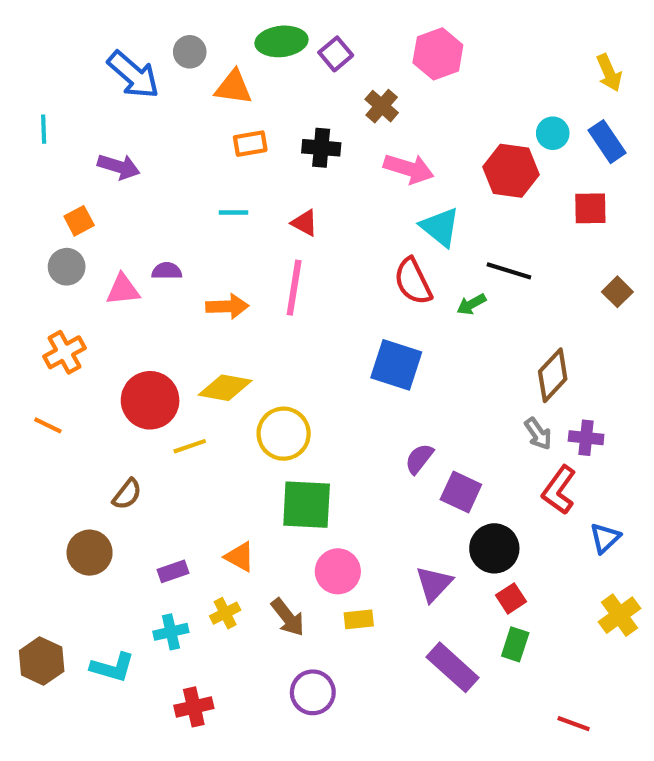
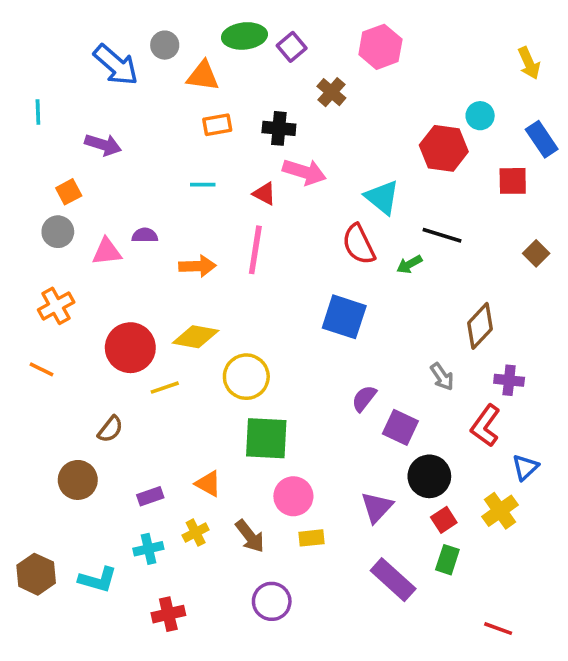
blue rectangle: (607, 142) -> (542, 139), moved
pink arrow: (409, 169) -> (304, 172), moved
gray arrow: (538, 434) -> (442, 377), moved
yellow cross: (619, 615) -> (500, 511), moved

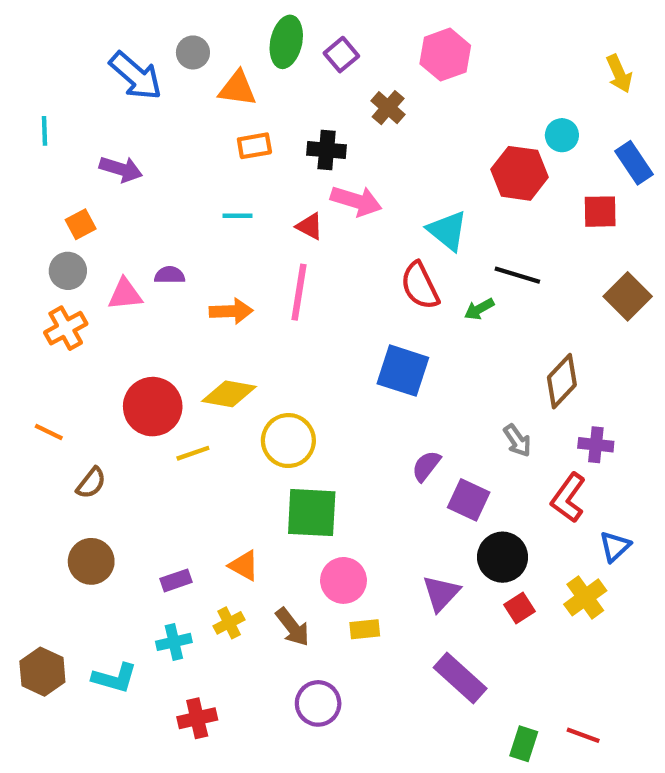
green ellipse: (244, 36) -> (286, 42), turned -72
brown square: (536, 253) -> (628, 296), size x1.5
orange cross: (56, 306) -> (66, 328), moved
brown semicircle: (110, 429) -> (91, 483), moved
green rectangle: (447, 560) -> (524, 744), moved

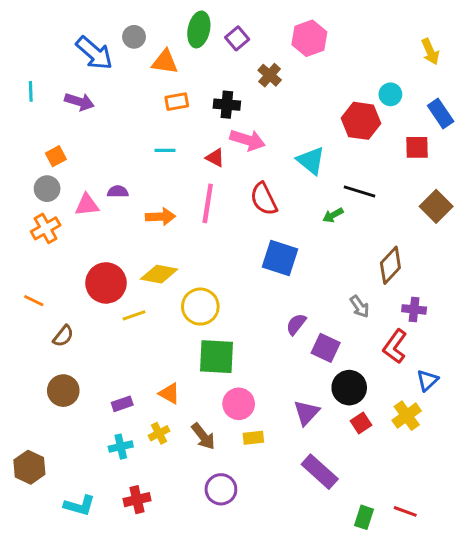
purple arrow: (121, 169) -> (79, 102), moved
red semicircle: (420, 286) -> (264, 199), moved
cyan L-shape: (115, 678) -> (79, 506), moved

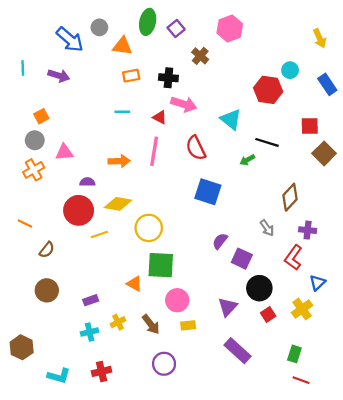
red square: (417, 147) -> (310, 126), moved
purple semicircle: (118, 192) -> (87, 182), moved
orange triangle: (169, 394) -> (134, 284), moved
green rectangle: (364, 517) -> (294, 354), moved

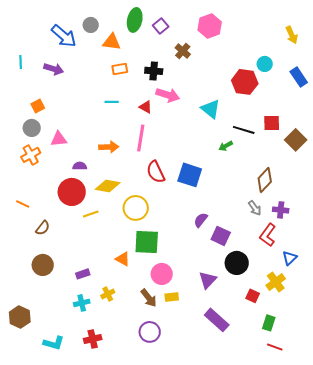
red square: (310, 126) -> (272, 123), moved
red semicircle: (196, 148) -> (156, 172), moved
gray arrow: (267, 228) -> (255, 208), moved
red square: (268, 314) -> (253, 296), moved, turned -32
brown arrow: (151, 324) -> (149, 298), moved

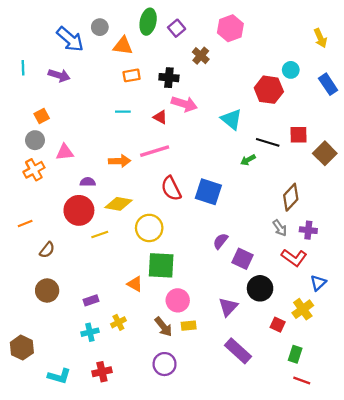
pink line: (141, 138) -> (155, 151), turned 64
orange line: (23, 204) -> (25, 224), turned -48
red L-shape: (268, 235) -> (294, 258), turned -90

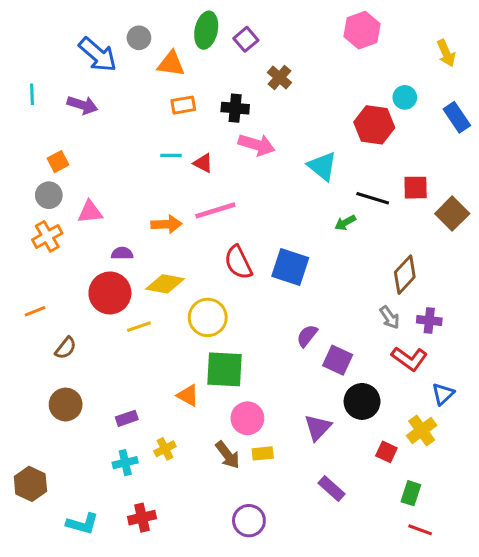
pink hexagon: (230, 28) -> (362, 30), moved
red triangle: (160, 117) -> (203, 163), moved
purple rectangle: (238, 351) -> (331, 489), size x0.7
purple circle: (165, 364) -> (249, 521), moved

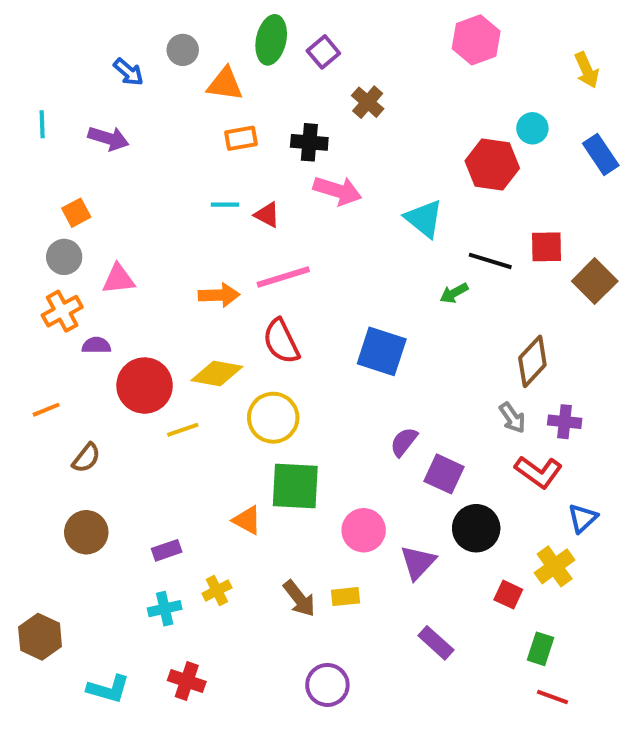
blue arrow: (98, 55) -> (128, 72), size x0.6
purple semicircle: (122, 253) -> (96, 345), moved
red semicircle: (238, 262) -> (281, 341), moved
pink circle: (247, 418) -> (364, 530), moved
red cross: (142, 518) -> (187, 681), turned 32

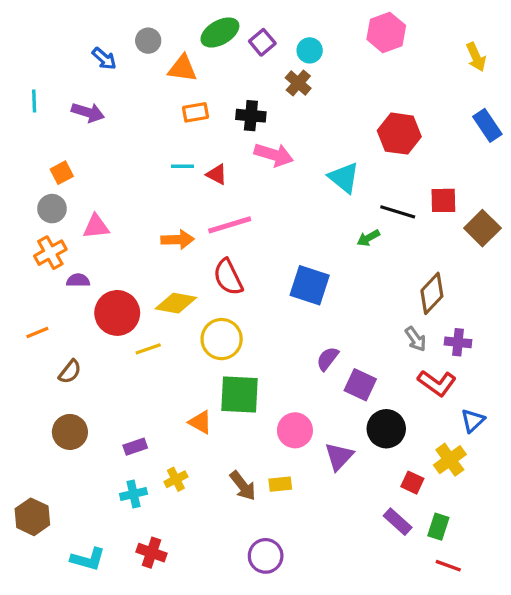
green ellipse: (271, 40) -> (220, 32), turned 48
cyan circle: (532, 128) -> (310, 50), moved
purple rectangle: (436, 643) -> (398, 522), moved

